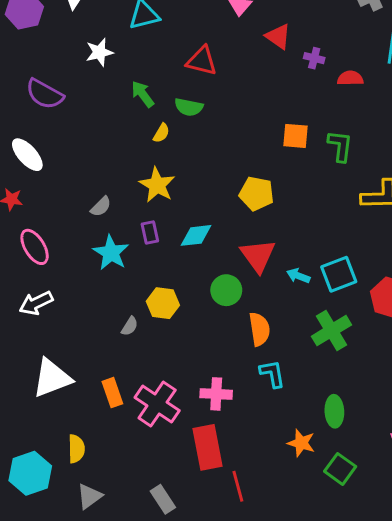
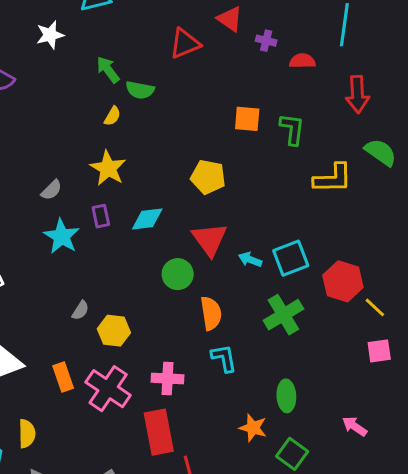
red triangle: (202, 61) -> (185, 44), moved, turned -36
green arrow: (143, 94) -> (108, 70), moved
yellow hexagon: (163, 303) -> (114, 331), moved

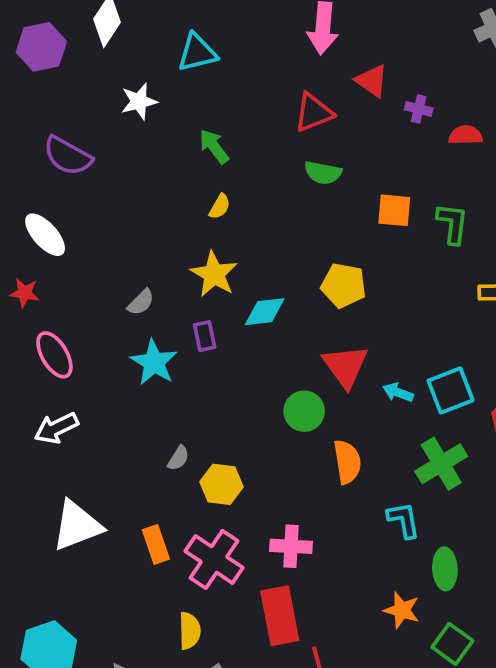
green semicircle: (140, 90) -> (323, 173), moved
cyan diamond: (147, 219) -> (265, 312), moved
cyan L-shape: (224, 358) -> (404, 520), moved
yellow semicircle: (27, 434) -> (190, 631), moved

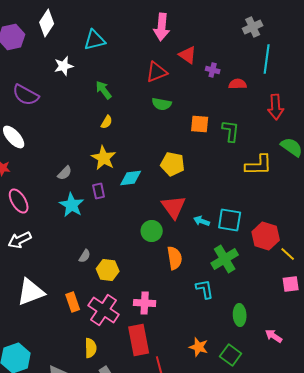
cyan square: (451, 391) -> (230, 220), turned 30
green ellipse: (445, 569) -> (240, 315), moved
orange star: (402, 610) -> (199, 347), moved

